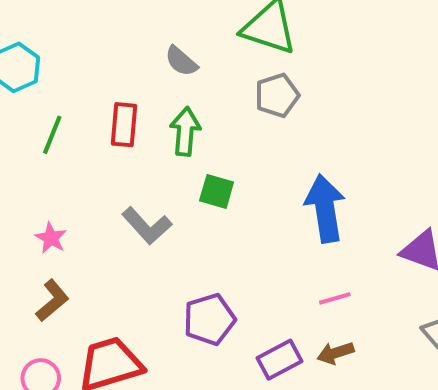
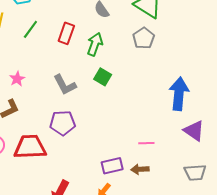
gray pentagon: (277, 95) -> (144, 38), turned -30
blue arrow: (325, 208) -> (179, 94), moved
purple pentagon: (209, 319) -> (62, 123), moved

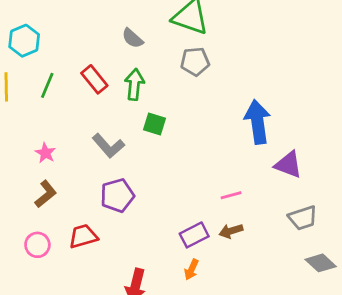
red rectangle: (66, 33) -> (94, 79), turned -45
gray pentagon: (144, 38) -> (195, 62), turned -30
red trapezoid: (30, 147) -> (83, 236), size x0.7

